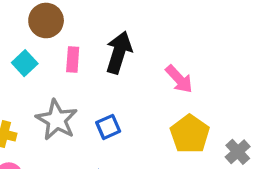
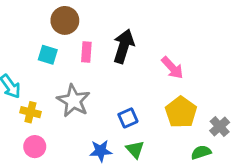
cyan square: (25, 63) -> (48, 55), turned -30
blue square: (108, 127) -> (128, 118), moved

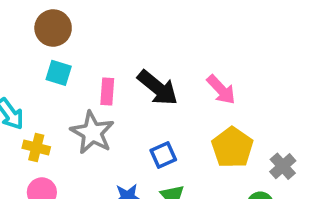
brown circle: (65, 20) -> (53, 28), moved
black arrow: (124, 46) -> (158, 88), moved, turned 112
pink rectangle: (86, 52) -> (107, 91), moved

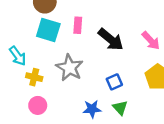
cyan square: (59, 73) -> (48, 30), size x1.5
pink rectangle: (107, 91) -> (78, 25), moved

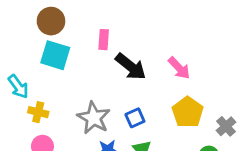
pink rectangle: (78, 25) -> (104, 40), moved
gray star: (70, 68) -> (94, 118), moved

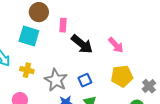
brown circle: (51, 21) -> (39, 12), moved
yellow cross: (38, 112) -> (27, 70), moved
yellow pentagon: (188, 112) -> (122, 76), turned 30

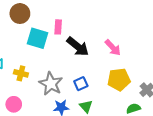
brown circle: (39, 12) -> (20, 14), moved
cyan square: (29, 36) -> (37, 38), moved

